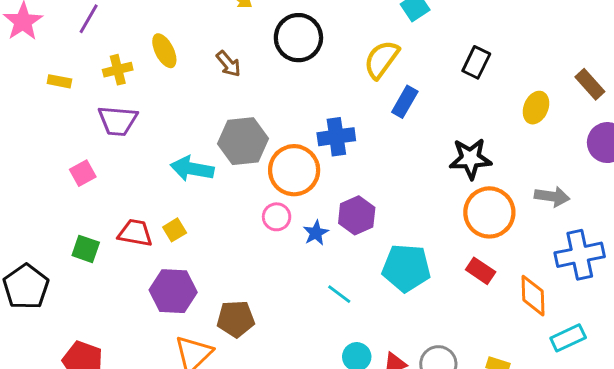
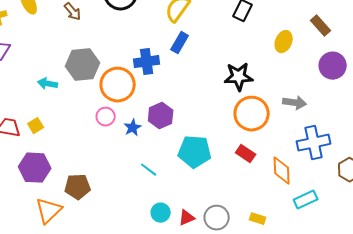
blue rectangle: (405, 102) -> (180, 43), moved
cyan arrow: (192, 169) -> (48, 84), size x0.7

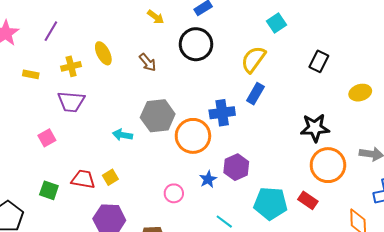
yellow ellipse: (284, 42) -> (360, 93), turned 50
pink circle: (106, 117) -> (174, 193), moved
red rectangle: (246, 154) -> (308, 200), moved

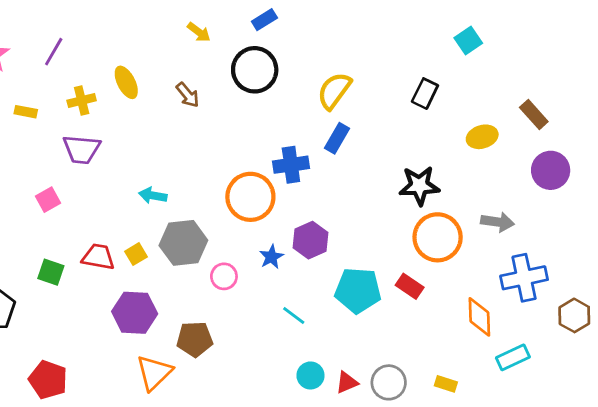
cyan square: (277, 23) -> (468, 40), moved
gray hexagon: (158, 116) -> (183, 243), moved

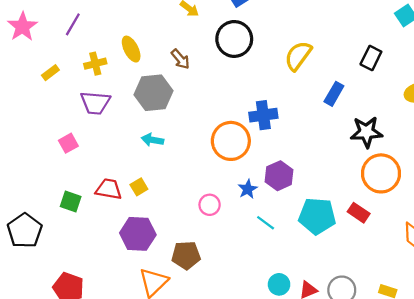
yellow rectangle: (26, 112) -> (50, 73), turned -48
blue rectangle: (337, 138) -> (334, 94), moved
gray hexagon: (183, 243) -> (154, 93), moved
cyan line: (294, 315) -> (266, 223), moved

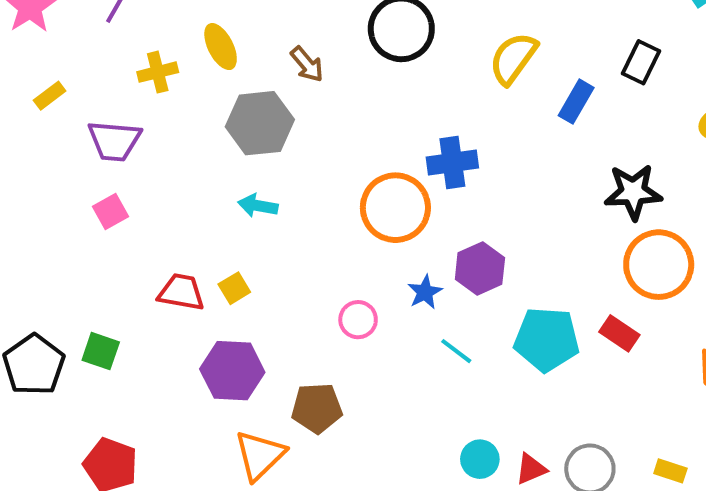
yellow rectangle: (50, 73) -> (50, 96), moved
blue rectangle: (334, 94) -> (576, 102), moved
purple trapezoid: (95, 103) -> (114, 141), moved
green square: (71, 201) -> (101, 351), moved

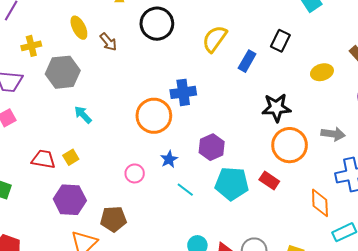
yellow ellipse: (221, 47) -> (79, 28), moved
gray hexagon: (260, 123) -> (63, 72), moved
cyan arrow: (258, 206) -> (83, 115), turned 36
purple hexagon: (480, 269) -> (212, 147), moved

